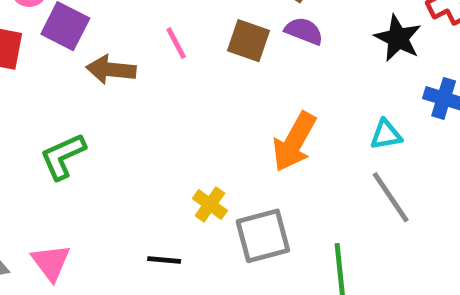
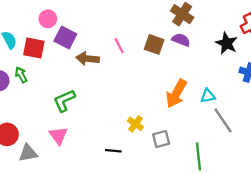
cyan triangle: (386, 135) -> (208, 96), moved
gray square: (263, 236) -> (161, 139), size x0.7
pink triangle: (51, 262) -> (58, 136), moved

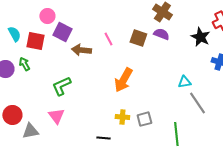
orange arrow: (176, 94) -> (123, 80), moved
yellow cross: (135, 124) -> (122, 117), moved, turned -32
black line: (113, 151) -> (103, 138), moved

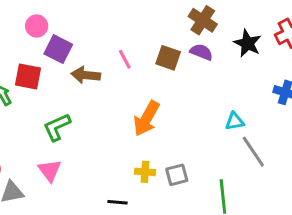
black star: (200, 37) -> (248, 43), moved
red square: (35, 41) -> (28, 77), moved

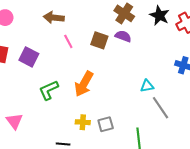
black star: (248, 43) -> (159, 15), moved
purple square: (58, 49) -> (29, 57), moved
brown arrow: (86, 75) -> (54, 18), moved
green L-shape: (57, 127) -> (49, 90), moved

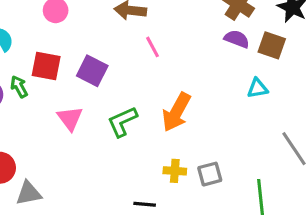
brown square: (99, 40) -> (272, 45), moved
cyan triangle: (147, 86) -> (257, 88), moved
pink triangle: (14, 121) -> (70, 118), moved

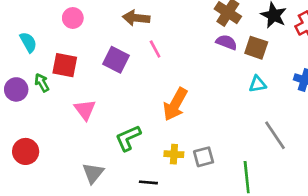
purple square: (92, 71) -> (116, 60), moved
cyan triangle: (257, 88) -> (258, 84), moved
green L-shape: (122, 122) -> (128, 138), moved
gray triangle: (29, 193) -> (93, 173), moved, turned -40

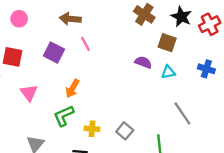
purple semicircle: (226, 42) -> (143, 62), moved
orange arrow: (175, 104) -> (72, 88), moved, size x0.7
yellow cross: (174, 154) -> (92, 129), moved
gray square: (204, 157) -> (125, 131), turned -35

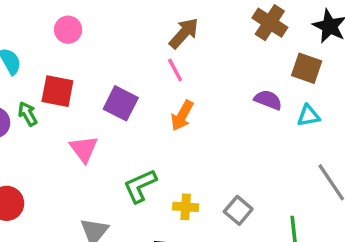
brown arrow: (70, 19) -> (184, 33), moved, turned 126
purple square: (54, 53) -> (121, 103), moved
orange arrow: (72, 88) -> (182, 116), moved

